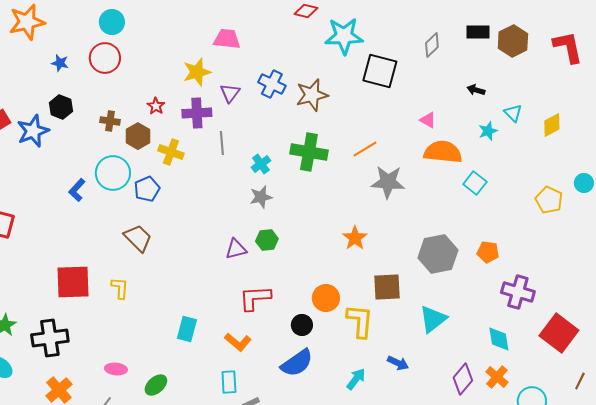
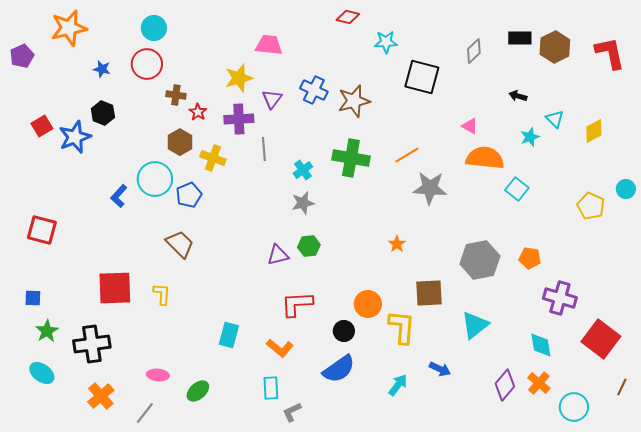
cyan star: (344, 36) -> (386, 42), size x0.6
brown cross: (110, 121) -> (176, 95), moved
orange star: (355, 238) -> (397, 244), size x0.7

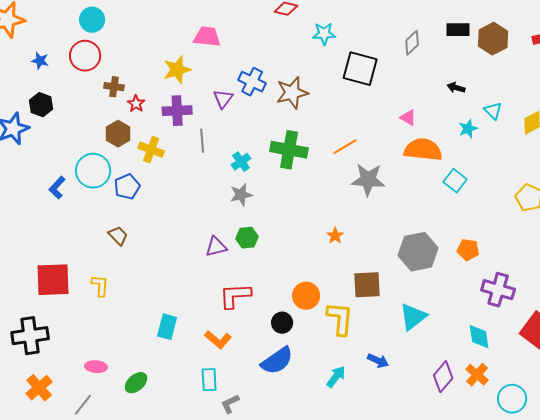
purple triangle: (272, 99) -> (223, 99), moved
brown trapezoid: (180, 244) -> (118, 236), size x0.7

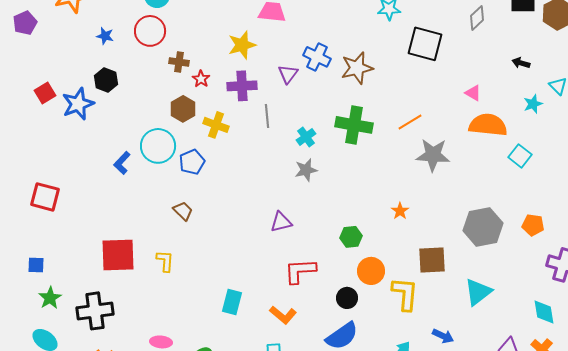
green hexagon: (247, 238) -> (351, 237), moved

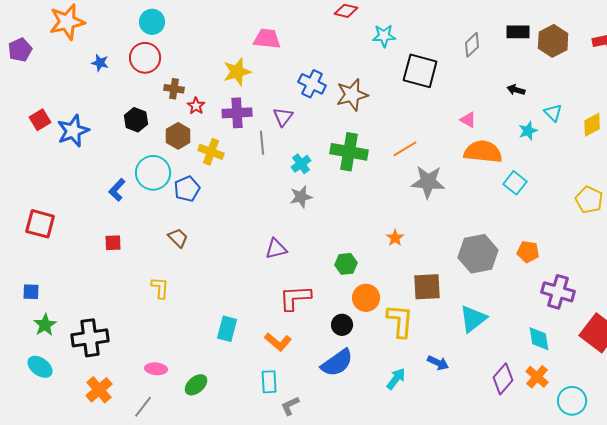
purple triangle: (288, 74) -> (283, 117), moved
black hexagon: (106, 80) -> (136, 120), moved
red square: (118, 255) -> (113, 243), moved, size x0.5

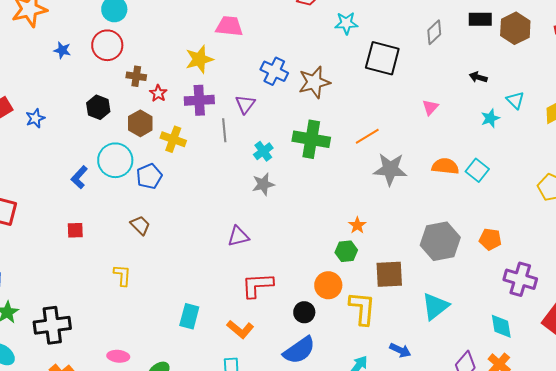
pink triangle: (468, 120) -> (430, 107), turned 42
blue star: (73, 131) -> (35, 118), size x0.6
orange semicircle: (483, 152) -> (445, 166), moved, size x0.7
green hexagon: (346, 264) -> (346, 251), moved

